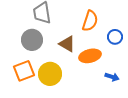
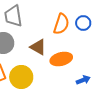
blue circle: (115, 37) -> (83, 23), moved
blue arrow: (112, 77) -> (83, 80), turned -40

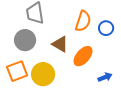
blue circle: (83, 23) -> (106, 28), moved
orange ellipse: (61, 59) -> (83, 56), turned -35

